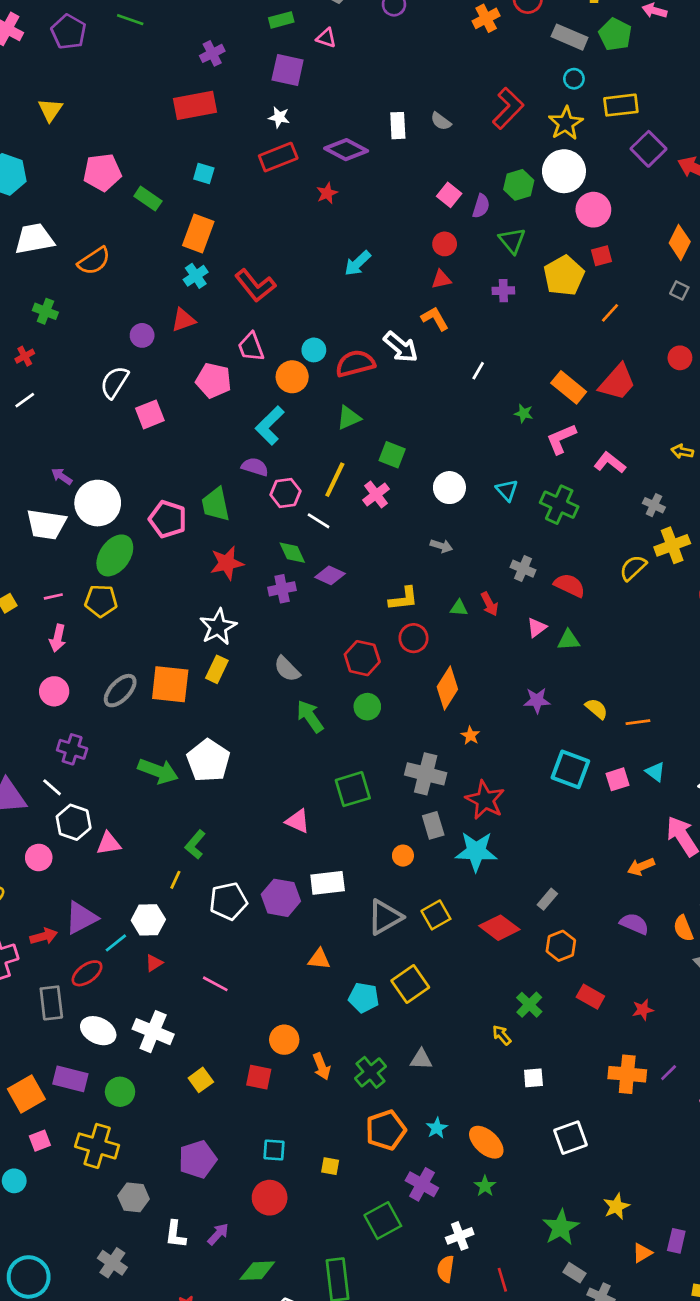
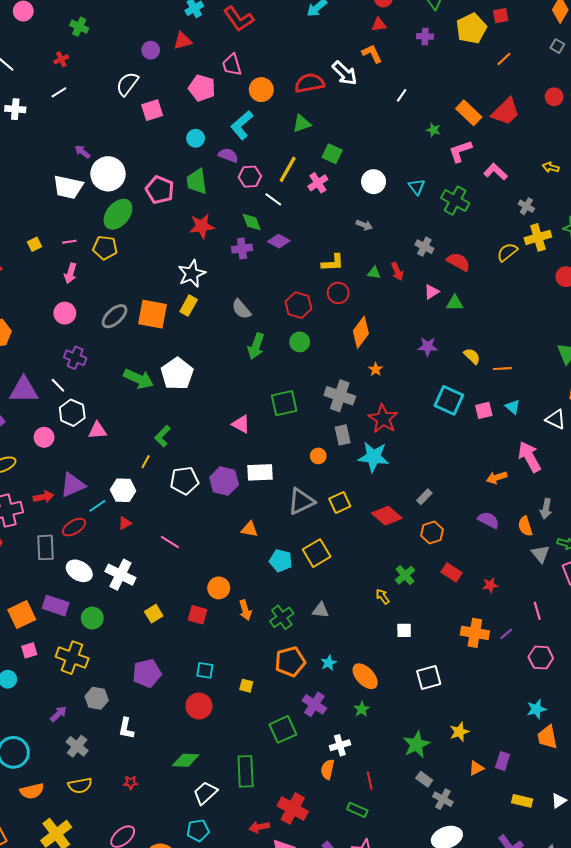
cyan circle: (314, 350) -> (196, 138), moved
green arrow: (310, 716) -> (256, 346), turned -130
purple arrow: (218, 1234) -> (58, 714), moved

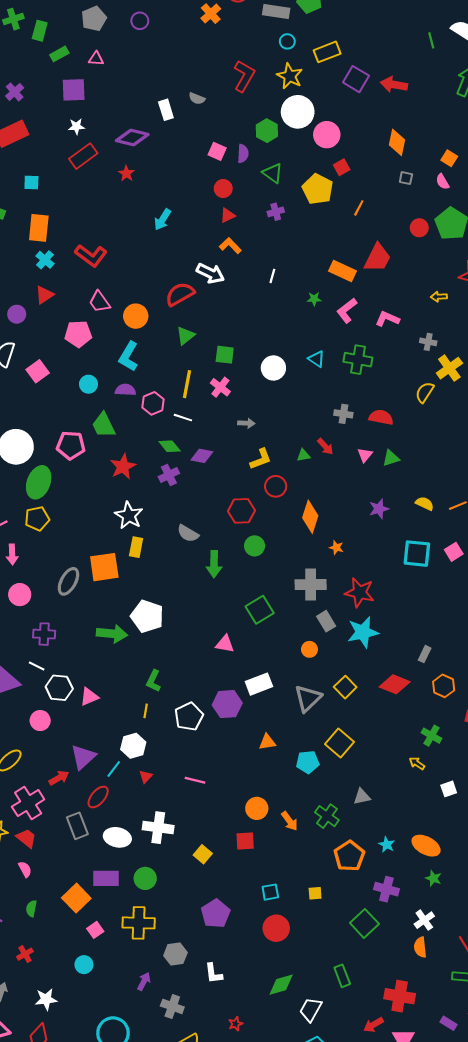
gray arrow: (364, 225) -> (246, 423), moved
green rectangle: (246, 771) -> (342, 976), size x0.7

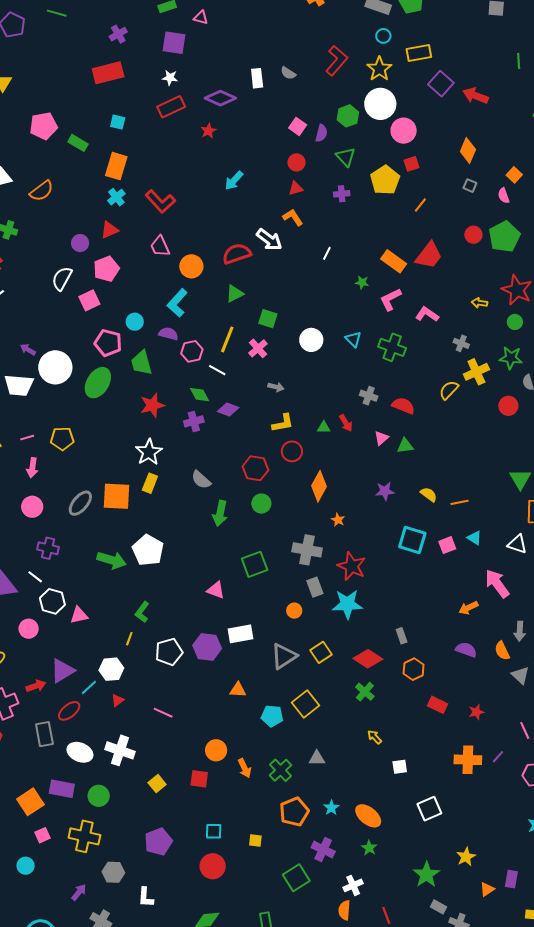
pink pentagon: (78, 334) -> (106, 269), moved, turned -30
pink pentagon: (71, 445) -> (108, 343), moved
green ellipse: (39, 482) -> (98, 383), moved
gray rectangle: (425, 654) -> (402, 636), turned -56
green cross: (432, 736) -> (365, 692), moved

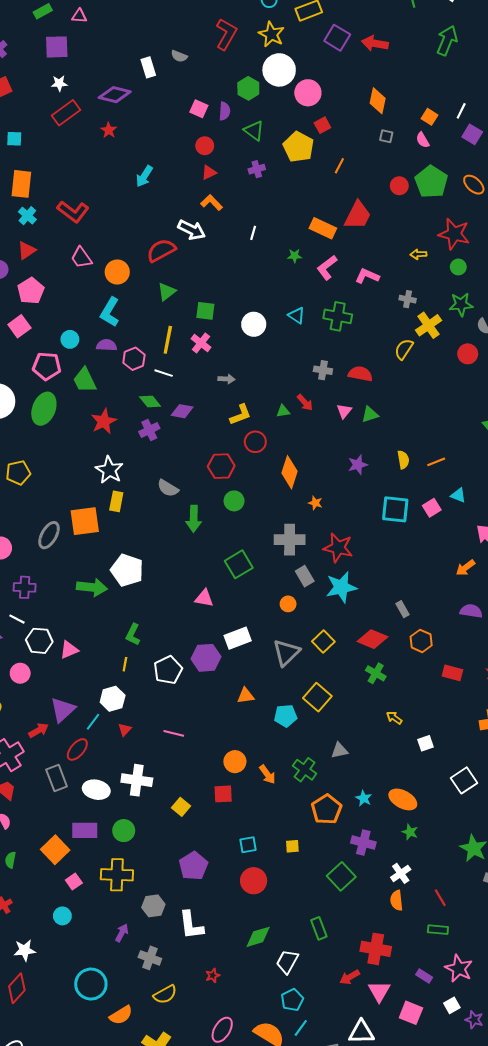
yellow semicircle: (429, 494) -> (403, 460), turned 54
white L-shape: (146, 897) -> (191, 925), size x1.4

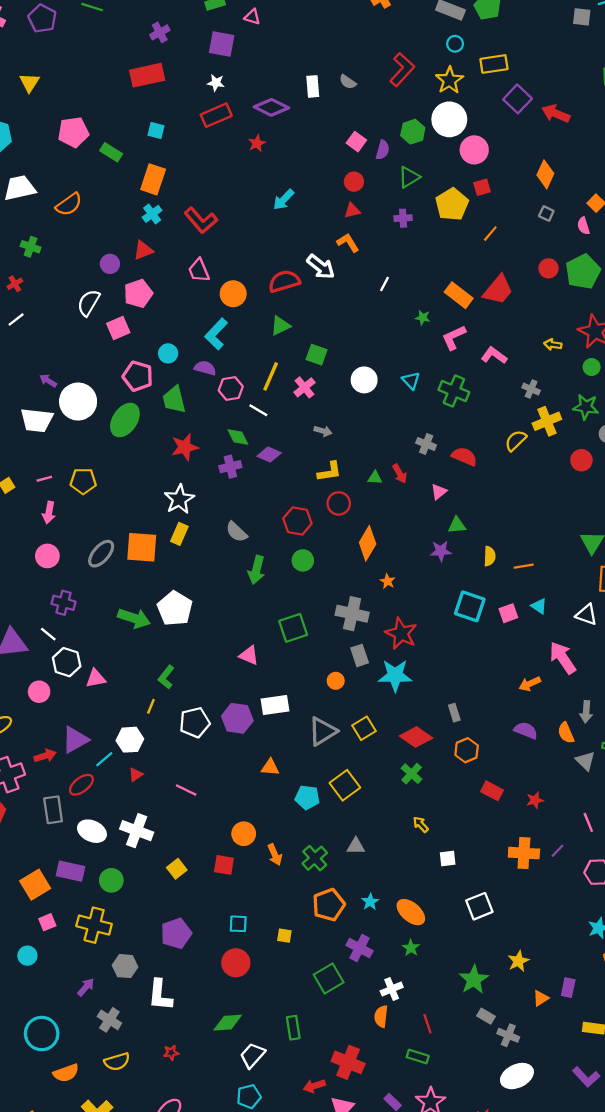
green triangle: (254, 131) -> (409, 177), turned 40
green triangle: (370, 414) -> (457, 525), moved

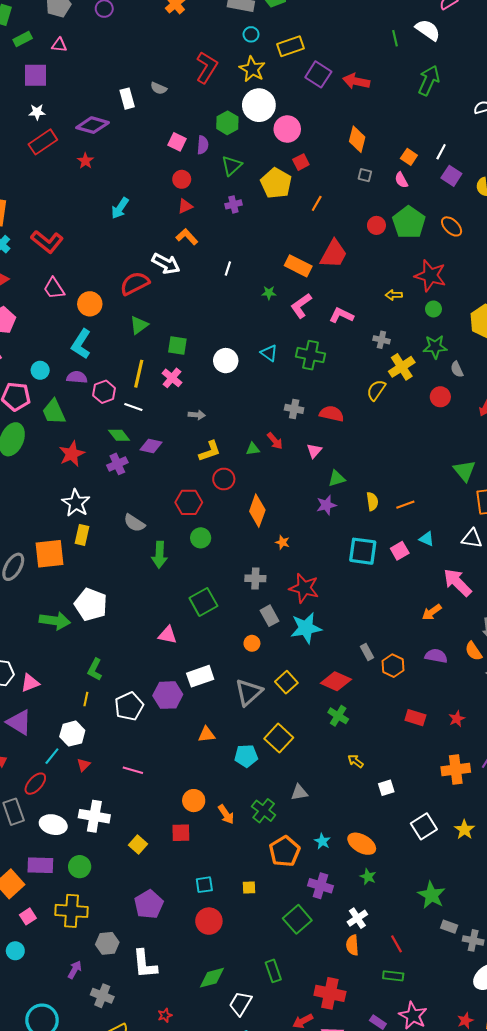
gray cross: (352, 614) -> (255, 578), size x0.7
purple triangle: (75, 740) -> (19, 722), moved, turned -48
orange hexagon: (467, 750) -> (393, 666), moved
yellow star: (518, 961) -> (464, 830), moved

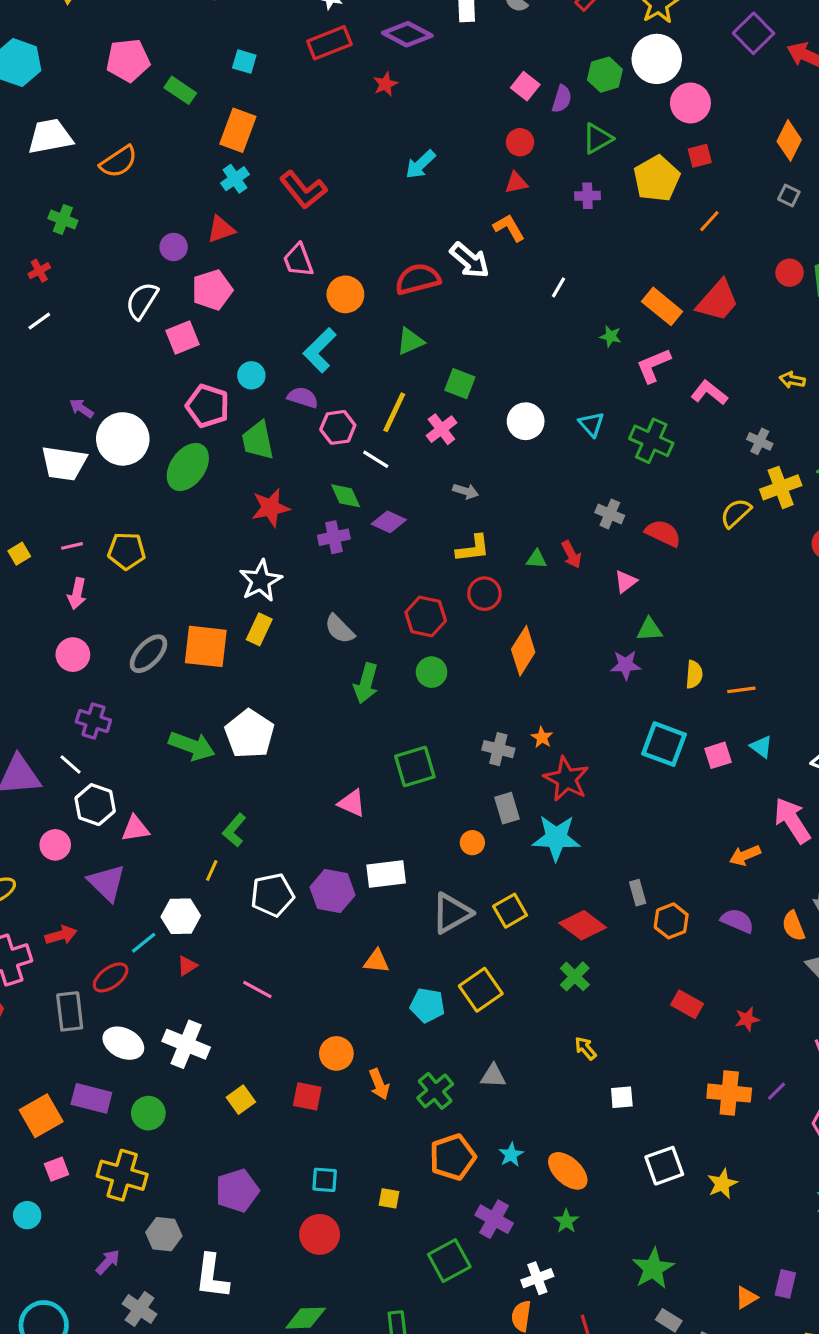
orange star: (282, 542) -> (542, 737), moved

